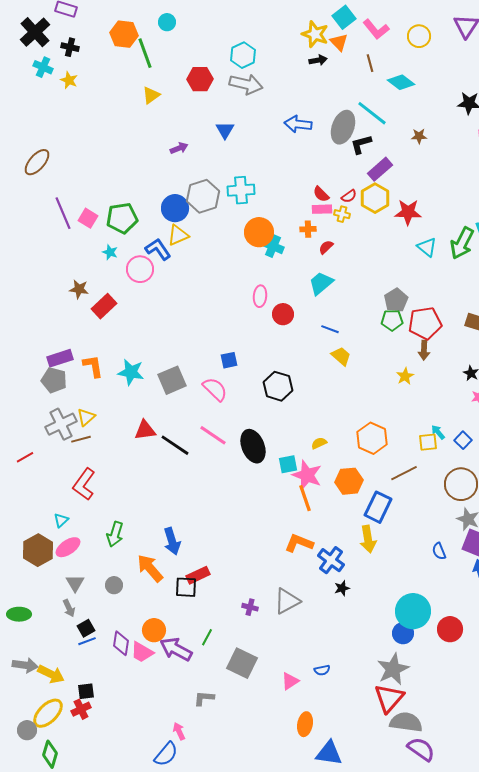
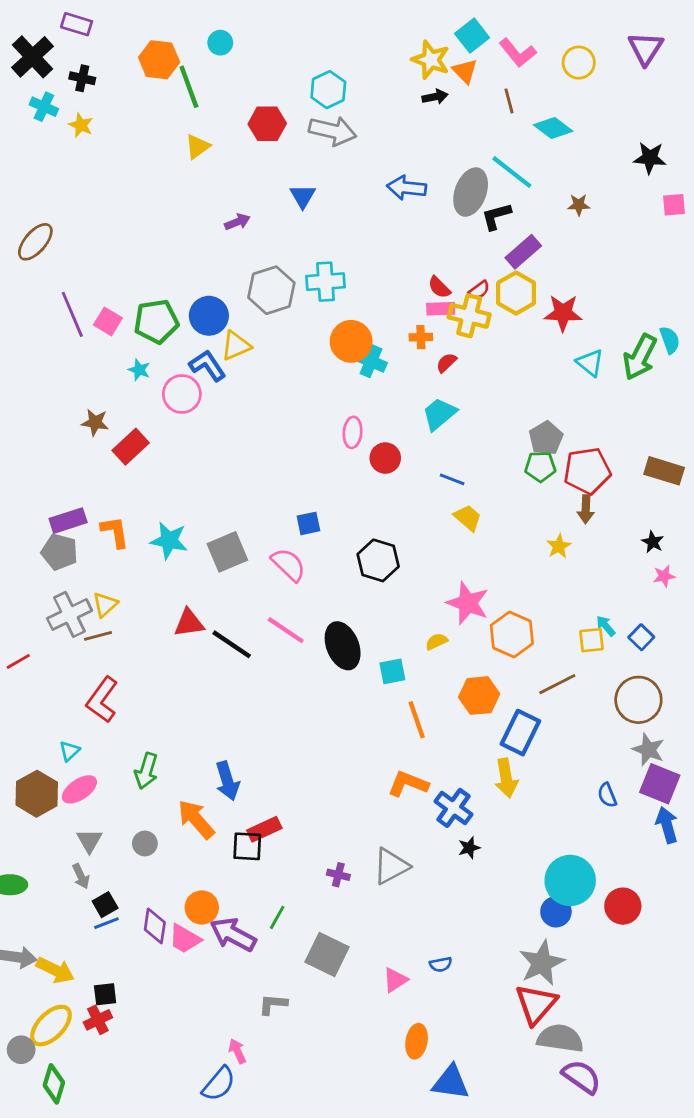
blue circle: (175, 208) -> (209, 316), moved
yellow cross: (342, 214) -> (469, 316), size x1.8
pink star: (307, 475) -> (468, 603), moved

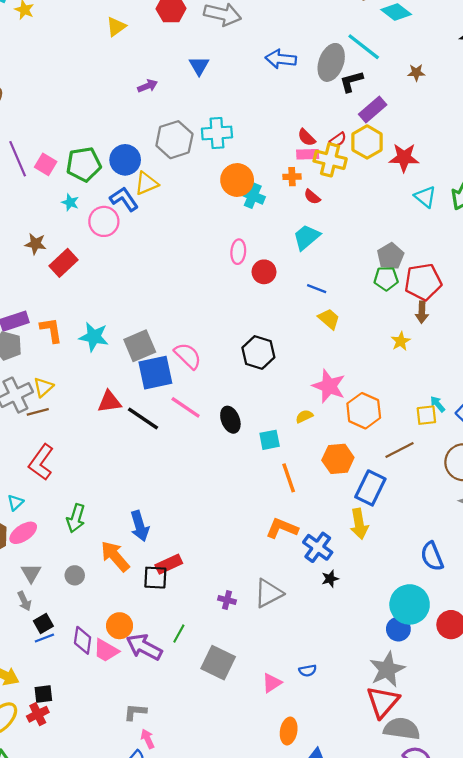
red semicircle: (446, 363) -> (312, 197), turned -96
blue square: (308, 523) -> (155, 373), moved, size x1.8
black ellipse: (343, 646) -> (230, 420), size x0.7
blue semicircle: (607, 795) -> (432, 556), moved, size x1.5
gray L-shape: (273, 1004) -> (135, 712), moved

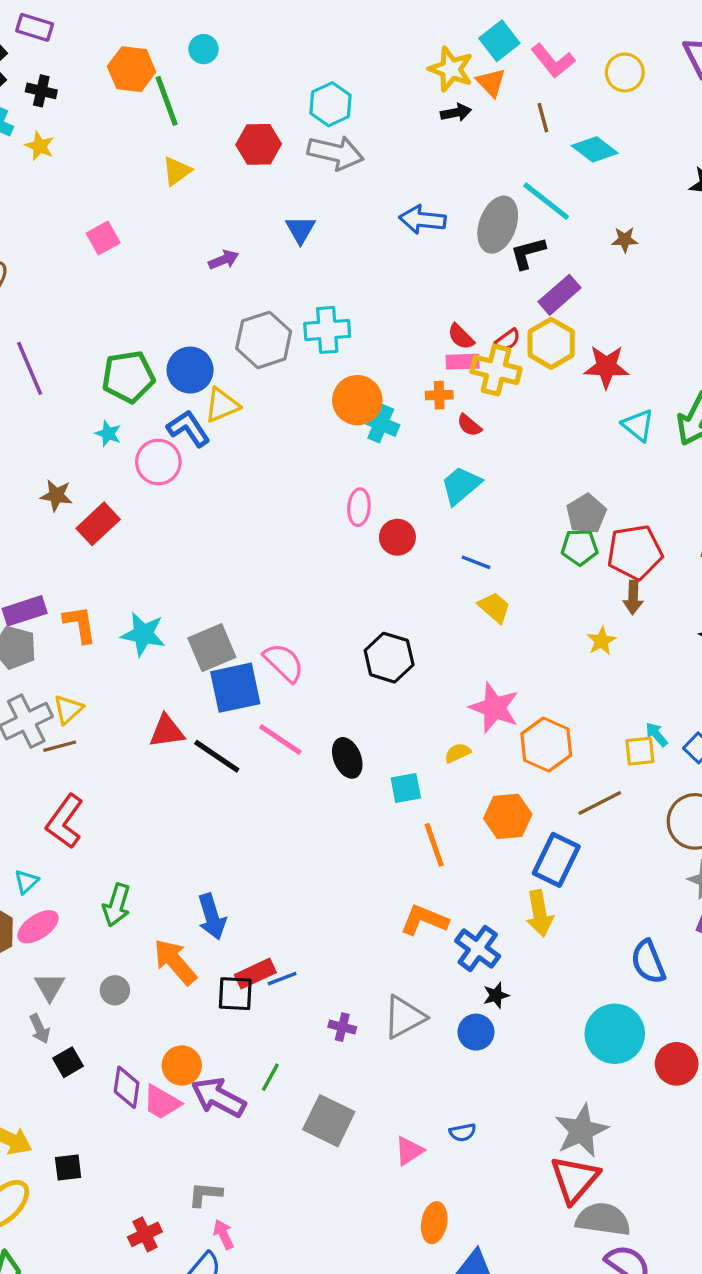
pink square: (46, 164) -> (103, 238), moved, turned 30
blue circle: (398, 629) -> (476, 1032), moved
blue line: (44, 638) -> (282, 979), moved
red cross: (38, 714) -> (145, 1234), moved

